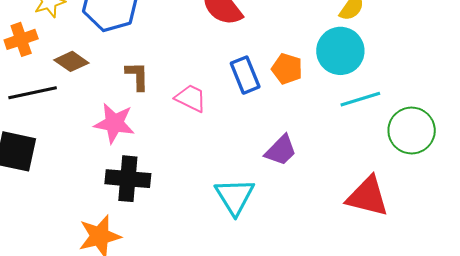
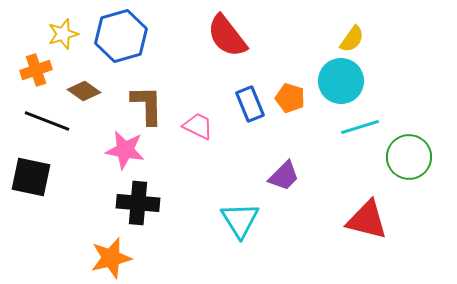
brown L-shape: (137, 76) -> (147, 105), size x1.4
black line: (33, 93) -> (47, 121), turned 33

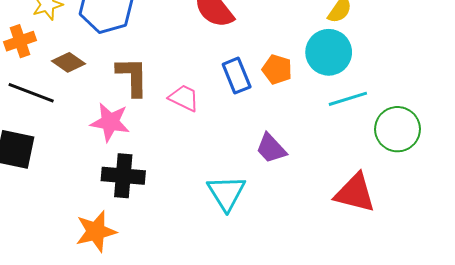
purple trapezoid: (284, 176) -> (271, 148), turned 92

